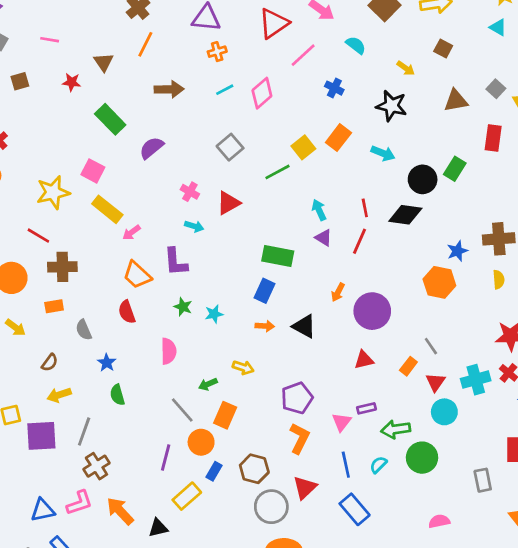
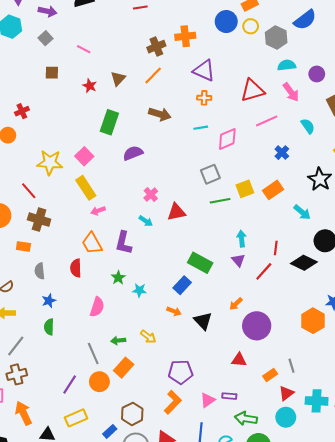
green rectangle: (110, 119) -> (109, 122), turned 45
gray square: (230, 147) -> (210, 174), moved
blue rectangle: (214, 471) -> (110, 431), moved

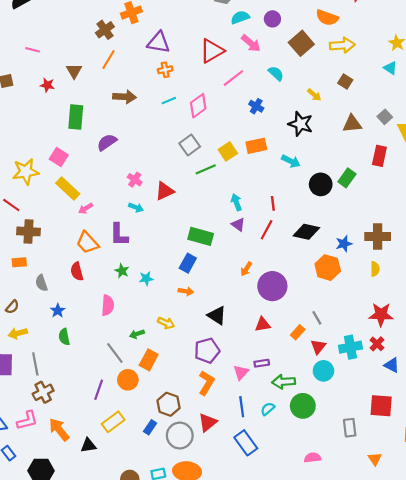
orange rectangle: (273, 190) -> (256, 146), turned 36
black diamond: (304, 263) -> (306, 232), moved
black triangle: (203, 321) -> (217, 315), moved
gray line: (16, 346) -> (35, 364), turned -35

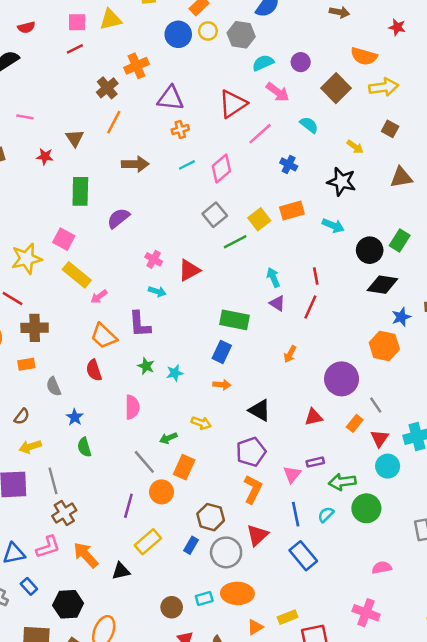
black diamond: (306, 232) -> (382, 285), moved
purple circle: (272, 286) -> (342, 379), moved

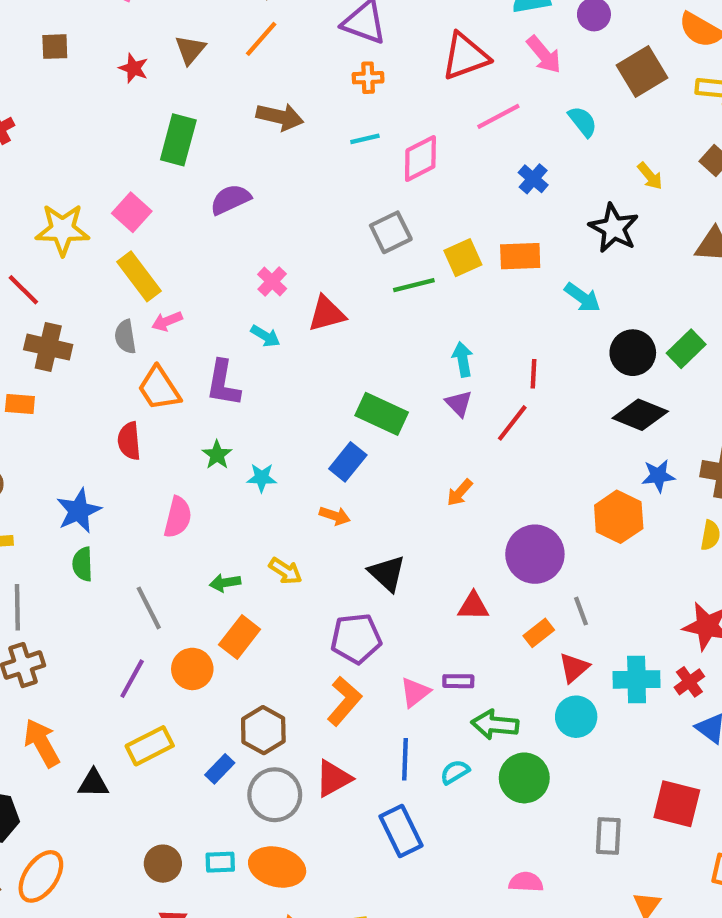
gray semicircle: (54, 386) -> (125, 337), moved
blue star: (75, 417) -> (79, 511), size x1.5
gray line: (144, 462) -> (149, 608), moved

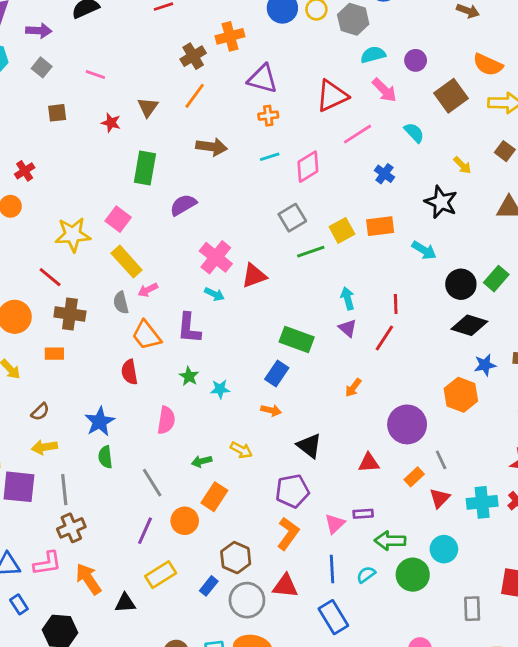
pink cross: (272, 281) -> (216, 257), size x1.6
cyan circle: (576, 717) -> (444, 549), moved
red triangle: (333, 779) -> (285, 586), turned 40

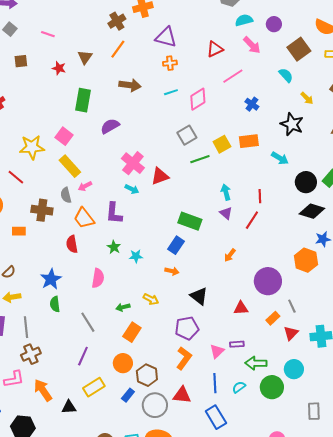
red triangle: (332, 96) -> (215, 49), size x0.7
cyan semicircle: (414, 133) -> (286, 75), moved
brown cross: (70, 314) -> (42, 210), moved
orange circle: (185, 521) -> (123, 363), moved

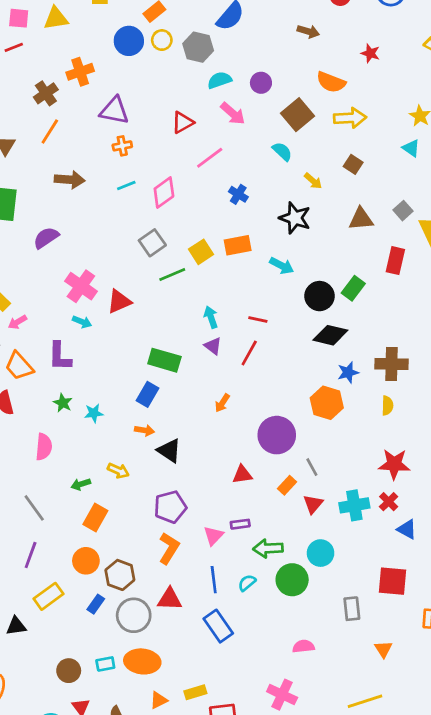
red line: (260, 196) -> (258, 319), turned -72
black triangle: (199, 296) -> (169, 451), moved

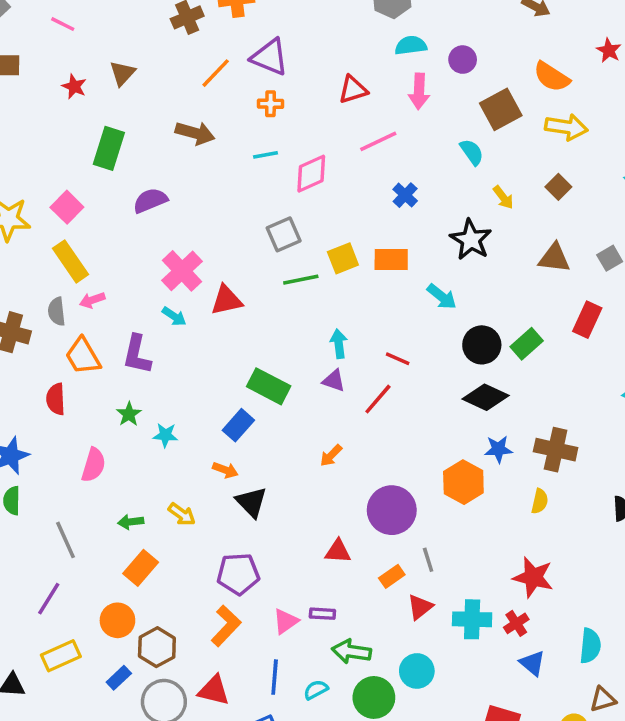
pink arrow: (233, 114) -> (419, 91), turned 40
orange line: (50, 132) -> (216, 73), moved
purple triangle: (213, 346) -> (334, 381), turned -30

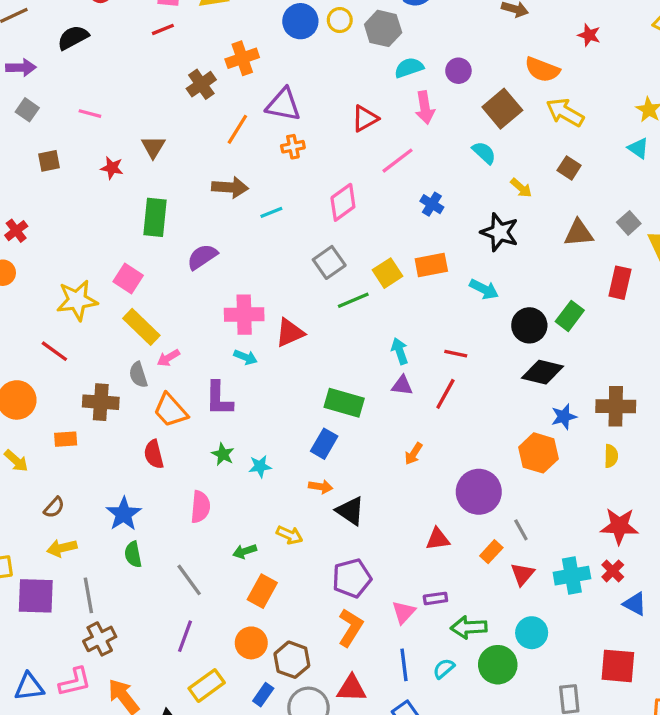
yellow arrow: (566, 127) -> (565, 112), turned -147
cyan line: (265, 155) -> (271, 212), moved
pink cross: (182, 271) -> (244, 315), turned -36

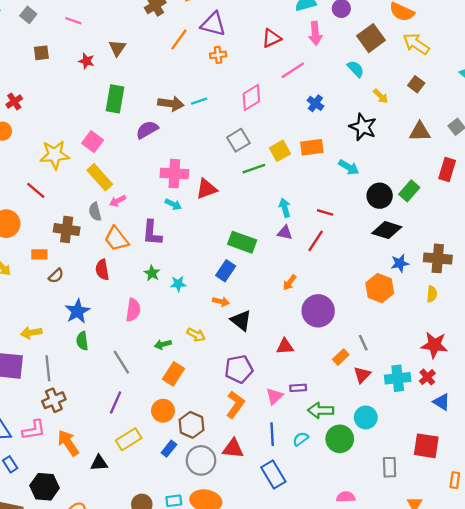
brown arrow: (230, 187) -> (171, 104), moved
purple circle: (479, 492) -> (318, 311), moved
brown semicircle: (54, 507) -> (56, 276), moved
red triangle: (438, 539) -> (285, 346), moved

